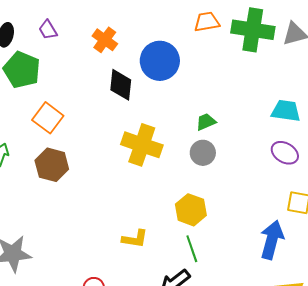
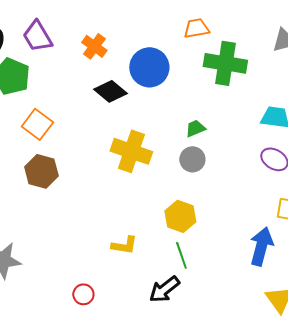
purple trapezoid: (48, 30) -> (37, 36), size x1.6
green cross: (253, 30) -> (225, 63), moved
black diamond: (121, 85) -> (110, 91), turned -56

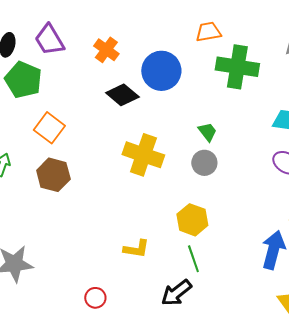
green trapezoid: (195, 128) -> (207, 132), turned 75

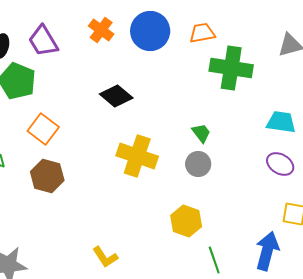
orange cross: (106, 50) -> (101, 30), moved
blue circle: (161, 71) -> (150, 31), moved
yellow L-shape: (136, 249) -> (105, 257), moved, turned 48
green line: (193, 259) -> (214, 260), moved

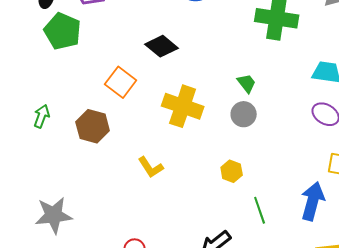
orange square: (43, 129) -> (121, 82), moved
yellow hexagon: (186, 221) -> (232, 171), size x0.7
yellow L-shape: (105, 257) -> (151, 167), moved

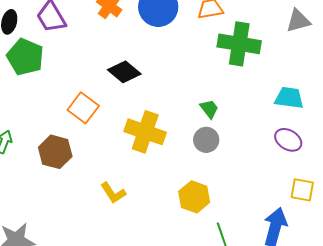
yellow hexagon: (232, 171) -> (194, 197), size x1.4

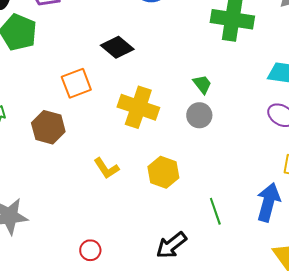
orange square: (83, 108) -> (76, 83), turned 32
yellow hexagon: (194, 197) -> (163, 172), moved

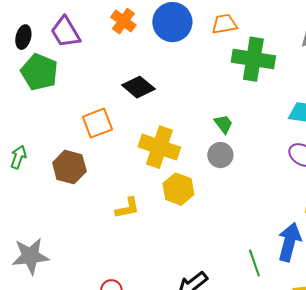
yellow L-shape: (106, 168) -> (127, 208), turned -68
yellow hexagon: (163, 172) -> (178, 189), moved
green line: (215, 211) -> (254, 263), moved

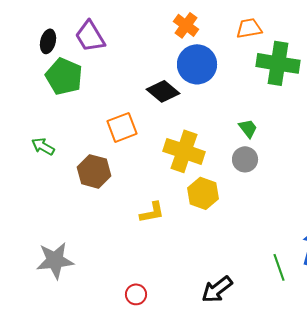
orange cross: (123, 21) -> (186, 25), moved
blue circle: (172, 22) -> (197, 64), moved
green arrow: (18, 157) -> (43, 146), moved, turned -80

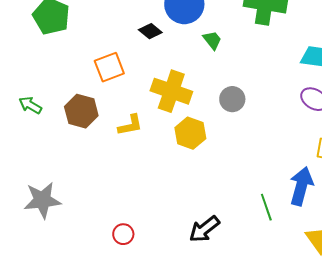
black diamond: (163, 91) -> (150, 31), size x0.7
green trapezoid: (248, 128) -> (212, 40), moved
green arrow: (43, 146) -> (30, 105), moved
yellow L-shape: (152, 212) -> (130, 125), moved

